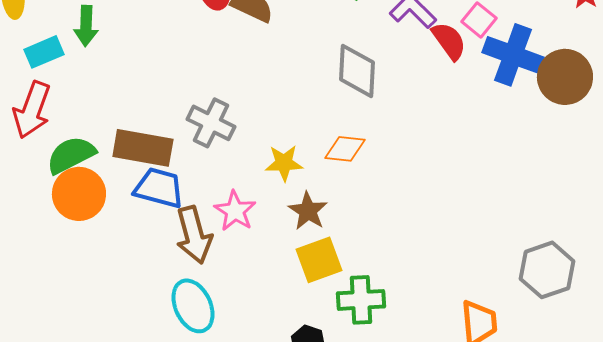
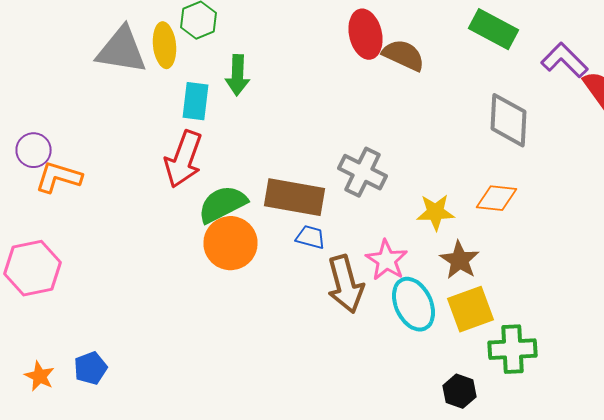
cyan rectangle: (44, 52) -> (196, 101), turned -60
blue trapezoid: (159, 188) -> (310, 237), size x0.6
cyan ellipse: (193, 306) -> (414, 304), moved

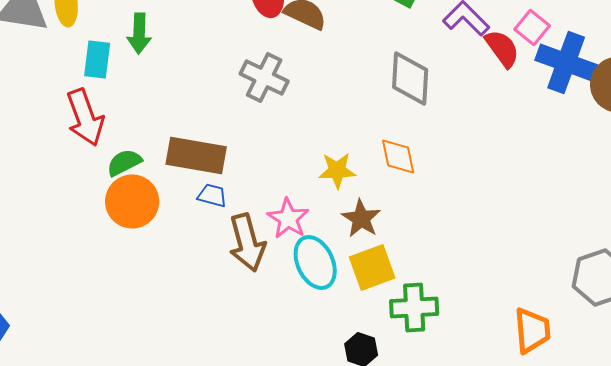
red arrow: (184, 159) -> (85, 117), turned -40
gray cross: (362, 172) -> (264, 77), moved
orange diamond: (496, 198) -> (398, 156), turned 72
green semicircle: (222, 204) -> (124, 162), size x0.7

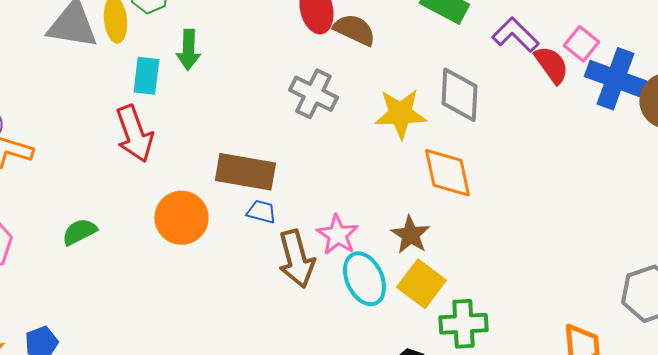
orange diamond: (398, 156) -> (447, 173), size x1.4
green semicircle: (124, 162) -> (79, 232), moved
yellow star: (337, 170) -> (400, 114), moved, size x1.4
yellow square: (372, 267) -> (421, 284), turned -33

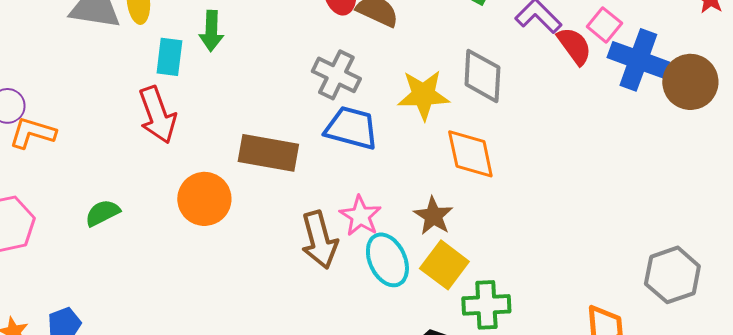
blue trapezoid: (261, 212) -> (351, 128), moved, size x1.8

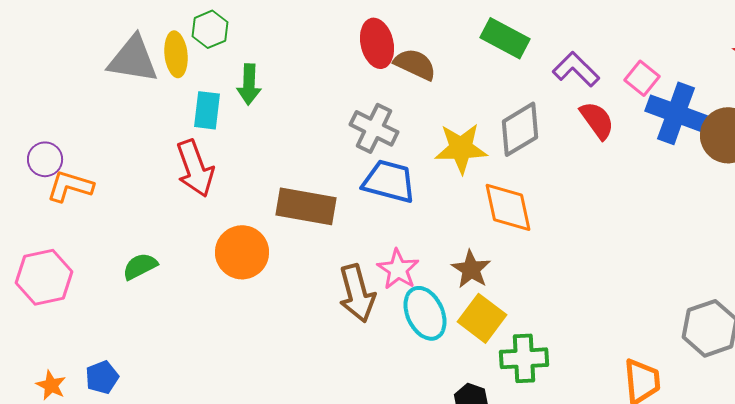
red semicircle: (574, 46) -> (597, 120), moved
gray diamond: (482, 76) -> (520, 129), turned 56

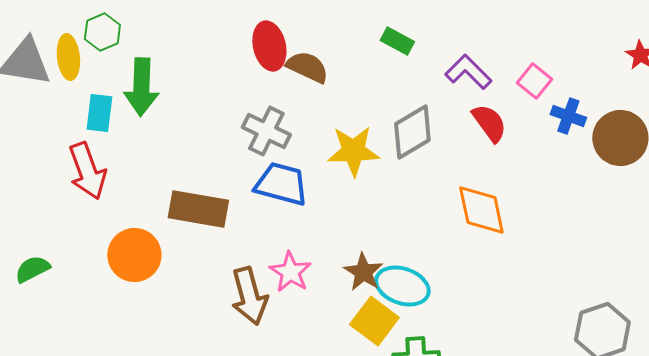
green rectangle: (505, 38) -> (397, 41), size x0.7
green arrow: (249, 84) -> (141, 87), size x1.4
blue cross: (676, 113) -> (568, 116), size x0.6
orange diamond: (508, 207) -> (481, 210), moved
cyan ellipse: (425, 313) -> (402, 286), moved, turned -46

